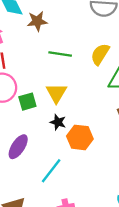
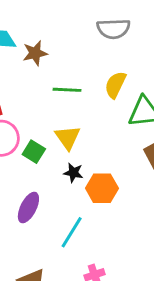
green square: (27, 102) -> (34, 152), turned -36

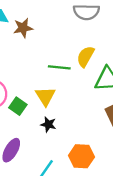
green line: (67, 90) -> (59, 67), moved
orange hexagon: (102, 188) -> (81, 156), moved

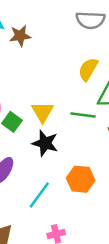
green line: (59, 67) -> (83, 115), moved
black star: (48, 124) -> (45, 143), size x1.5

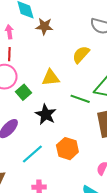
yellow semicircle: (88, 69) -> (81, 55), moved
yellow triangle: (43, 112) -> (51, 78), moved, turned 42

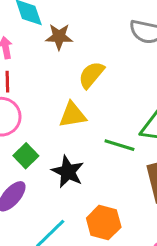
yellow semicircle: (81, 55) -> (91, 75), moved
green square: (23, 92) -> (26, 156), moved

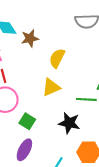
black star: (68, 172) -> (69, 123), moved

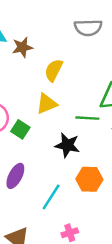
green square: (27, 121) -> (20, 129), moved

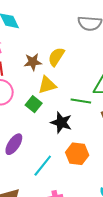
brown star: (22, 47) -> (33, 62), moved
green square: (20, 129) -> (34, 104), moved

